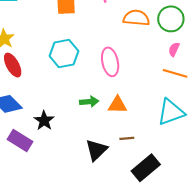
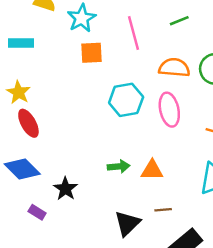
cyan hexagon: (64, 54) -> (126, 100), moved
pink ellipse: (110, 62) -> (169, 110), moved
purple rectangle: (20, 140) -> (37, 212), size x0.6

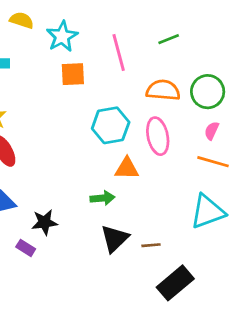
orange triangle: (152, 170) -> (127, 168), moved
black star: (66, 189) -> (45, 222), turned 30
purple rectangle: (37, 212) -> (26, 248), moved
black triangle: (127, 223) -> (115, 238), moved

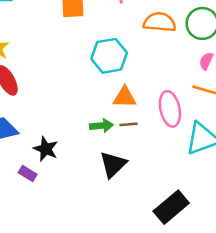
pink ellipse: (158, 136) -> (170, 109), moved
black star: (45, 222) -> (46, 149), turned 30
brown line: (151, 245) -> (129, 124), moved

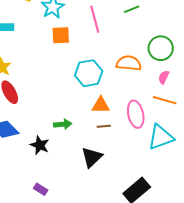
orange semicircle: (160, 22) -> (129, 63), moved
green arrow: (101, 126) -> (63, 124), moved
purple rectangle: (28, 174) -> (41, 189), moved

